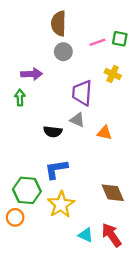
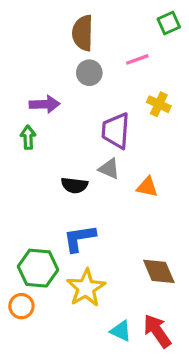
green square: (120, 39) -> (169, 23), moved, turned -35

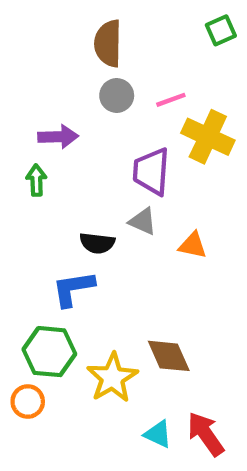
pink line: (137, 59) -> (171, 100), moved
yellow cross: (159, 104) -> (208, 137), size x1.6
blue L-shape: (79, 238) -> (73, 289), moved
brown diamond: (159, 271) -> (169, 356), moved

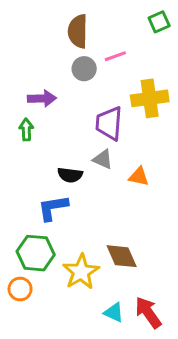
pink line: (171, 100) -> (115, 56), moved
yellow cross: (208, 137) -> (150, 98), turned -33

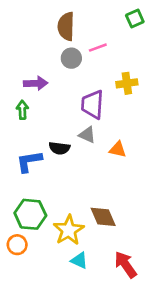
yellow cross: (150, 98) -> (127, 83), size x0.7
blue L-shape: (53, 208) -> (29, 161), moved
cyan triangle: (114, 312) -> (79, 261), moved

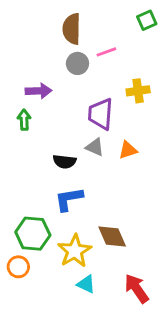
orange triangle: (118, 149) -> (128, 150), moved, turned -30
blue L-shape: (29, 161) -> (69, 199), moved

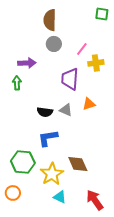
green square: (147, 20) -> (102, 14), turned 32
pink line: (106, 52) -> (82, 49), moved, turned -32
gray triangle: (95, 147) -> (66, 110), moved
orange circle: (18, 267) -> (13, 193), moved

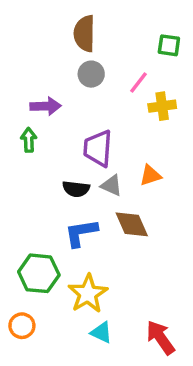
green square: (102, 14) -> (169, 45), moved
purple trapezoid: (70, 79) -> (98, 148), moved
brown diamond: (78, 164) -> (132, 224), moved

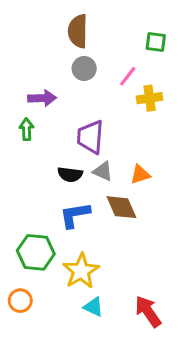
orange triangle: (150, 175) -> (140, 174), moved

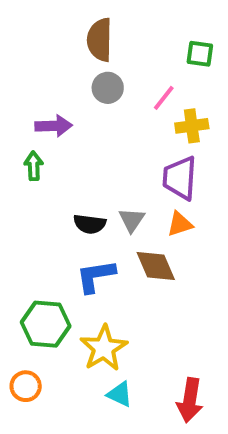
purple trapezoid: (90, 137) -> (180, 178), moved
gray triangle: (103, 171) -> (132, 220), turned 40
red arrow: (148, 312) -> (190, 400), turned -136

